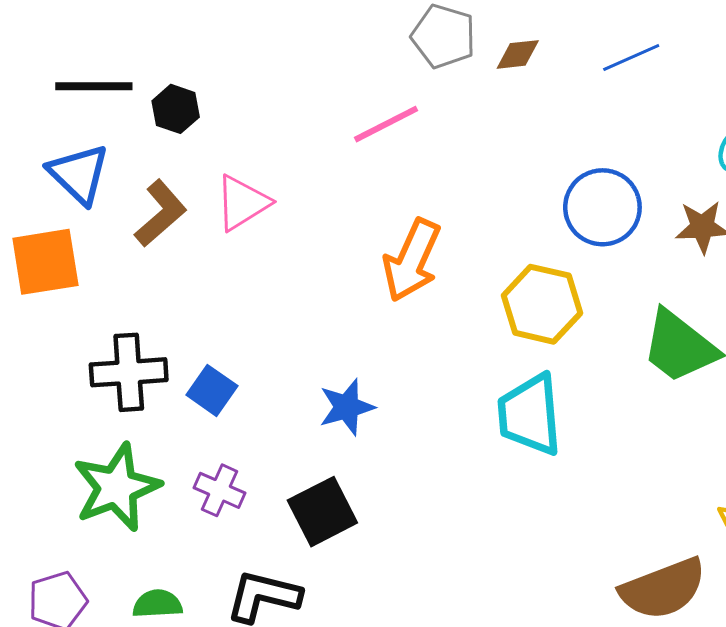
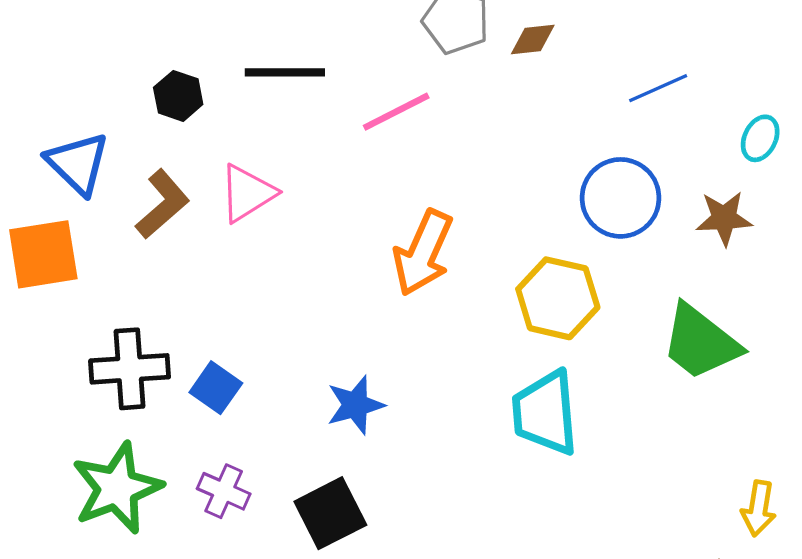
blue line: (631, 57) -> (658, 88), moved
black line: (94, 86) -> (285, 72), moved

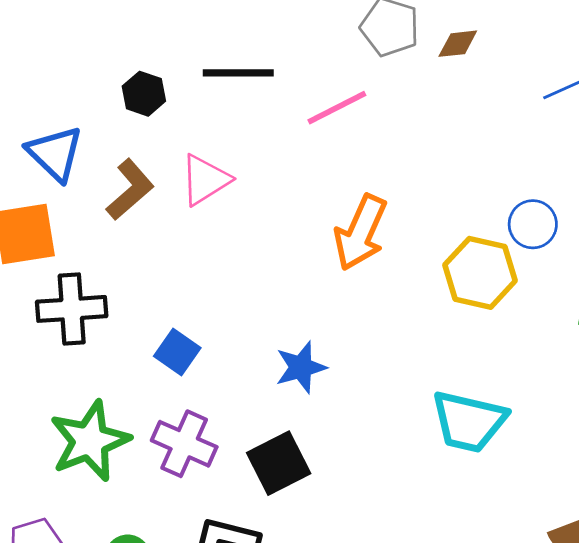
blue circle: (621, 198) -> (533, 224), moved, size x0.7
black cross: (130, 369) -> (72, 309), moved
cyan trapezoid: (545, 413) -> (469, 421), moved, turned -72
purple cross: (224, 491) -> (184, 444), size x1.4

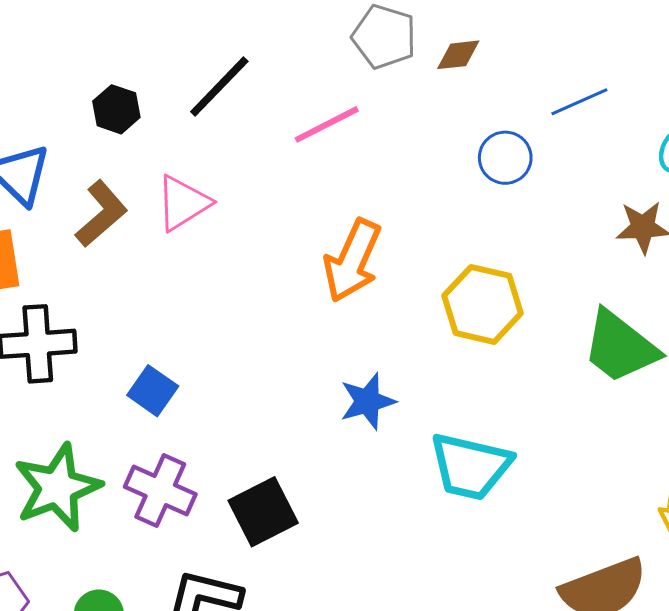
black line: (238, 73) -> (219, 87), turned -46
blue circle: (533, 224) -> (505, 158), moved
blue star: (301, 367) -> (368, 401), moved

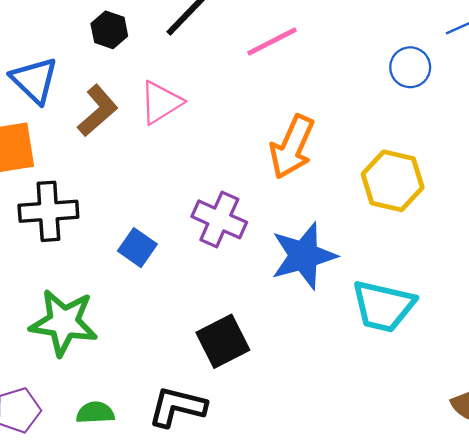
blue star: (368, 401) -> (304, 256), size x1.5
green star: (57, 488) -> (64, 323), turned 30
purple cross: (160, 491) -> (219, 219), moved

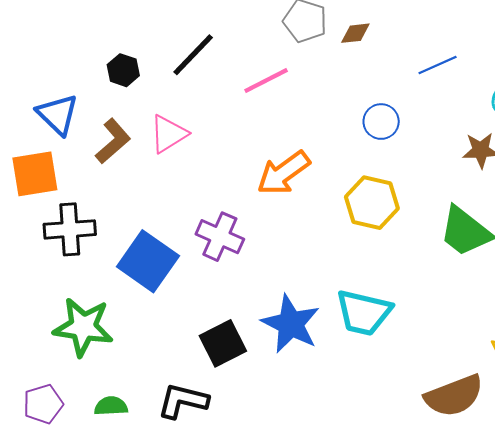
blue circle: (410, 67) -> (381, 122), moved
orange arrow: (292, 147) -> (284, 173), turned 30
blue square: (137, 248) -> (148, 261), size x1.8
blue star: (304, 256) -> (291, 324), moved, turned -30

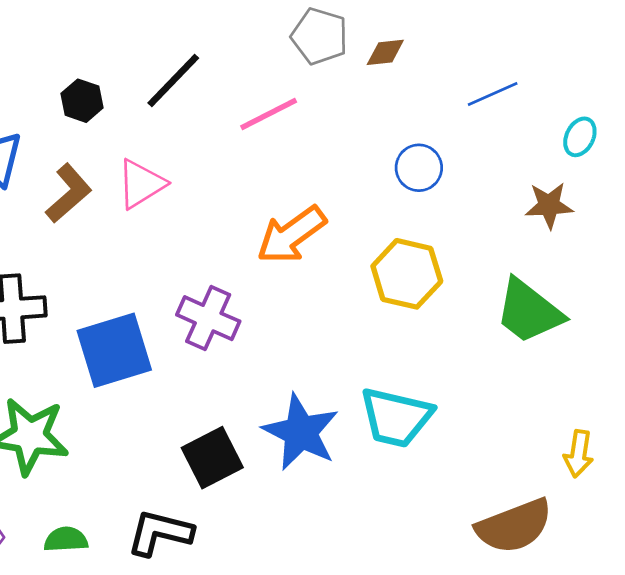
blue square: (148, 261) -> (114, 350), turned 38

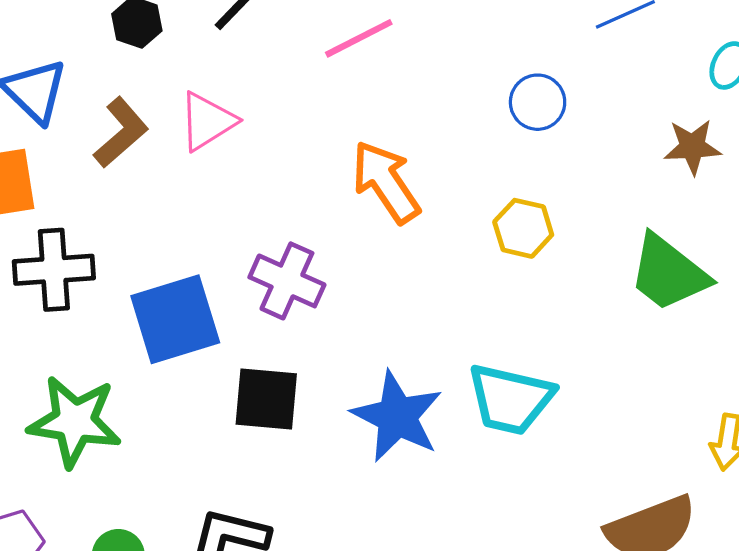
orange arrow: (291, 235) -> (386, 182), turned 92
yellow hexagon: (407, 274) -> (523, 228), size x0.7
black square: (212, 458) -> (266, 399), moved, turned 32

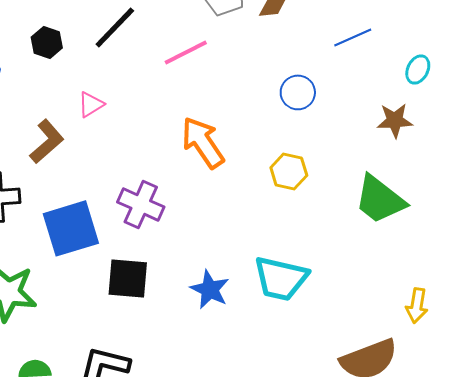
pink triangle: (207, 121) -> (91, 104), size x0.7
brown L-shape: (121, 132) -> (47, 141), moved
blue star: (397, 417) -> (210, 289), size x0.7

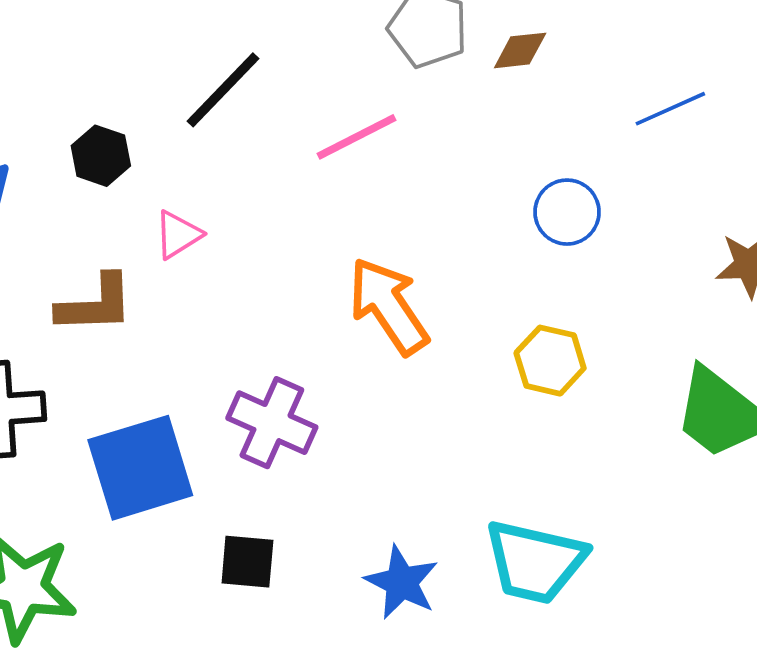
black hexagon: (47, 42) -> (101, 156), moved
brown L-shape: (47, 141) -> (95, 304), turned 39
black square: (128, 278) -> (247, 562), size x0.7

